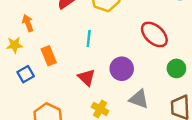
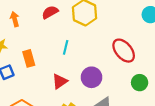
orange arrow: (28, 23) -> (15, 19), moved
red triangle: (86, 77) -> (60, 81), turned 35

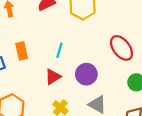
cyan line: (66, 47) -> (59, 50), moved

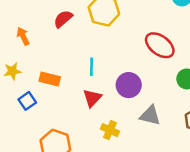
orange rectangle: (22, 51) -> (50, 79), turned -48

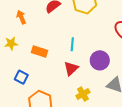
blue square: (27, 101) -> (21, 77), moved, turned -32
yellow cross: (110, 130) -> (83, 94), turned 32

